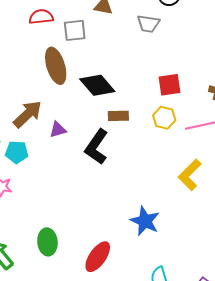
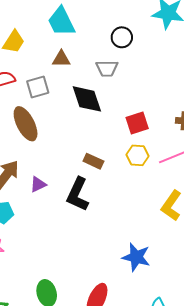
black diamond: (97, 85) -> (87, 99), moved, turned 32
brown rectangle: (118, 116) -> (93, 161), turned 36

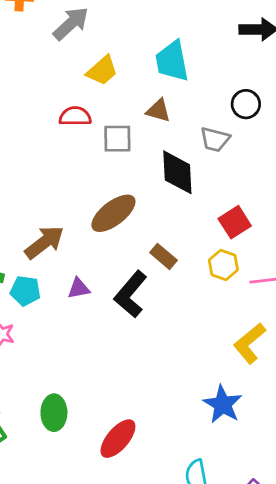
red square: (137, 123) -> (235, 222), turned -30
brown ellipse: (26, 124) -> (113, 213), moved, turned 64
purple triangle: (38, 184) -> (79, 288), moved
blue star: (136, 257) -> (223, 404), moved

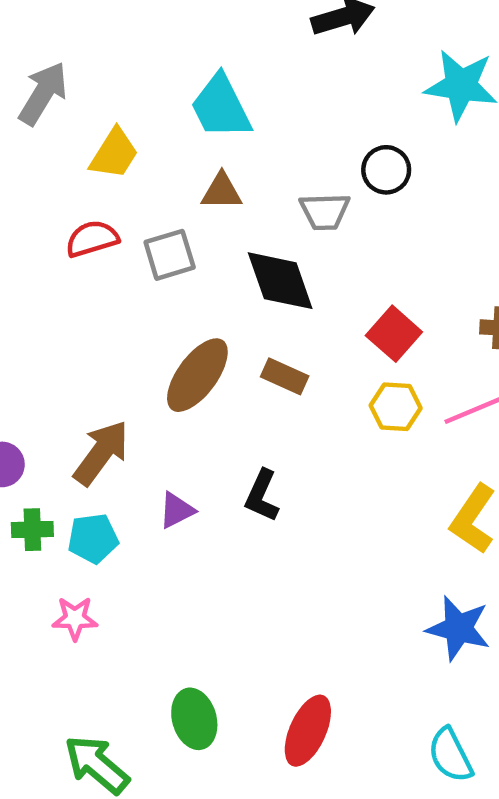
black circle: (246, 104) -> (386, 170), moved
brown rectangle: (163, 256) -> (285, 376), moved
black L-shape: (131, 294) -> (262, 496), size x0.7

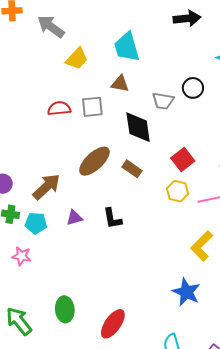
gray arrow: (43, 93) -> (51, 27), turned -96
red semicircle: (92, 239) -> (59, 108), moved
black L-shape: (262, 496) -> (112, 219), turned -45

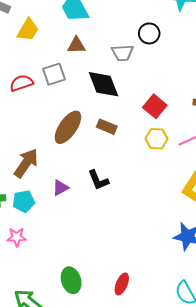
red ellipse: (113, 324) -> (122, 284), size x0.7

